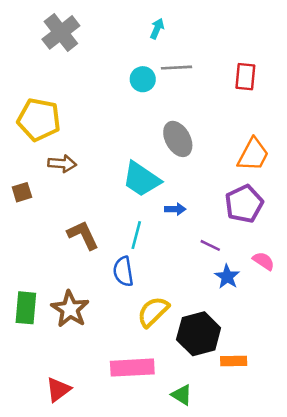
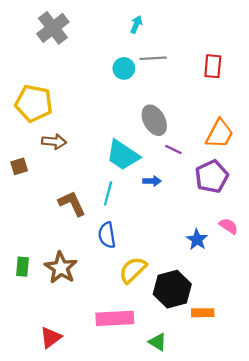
cyan line: (136, 235) -> (108, 193), moved
purple line: (210, 245) -> (173, 149), moved
green rectangle: (26, 308) -> (23, 267), size x0.7

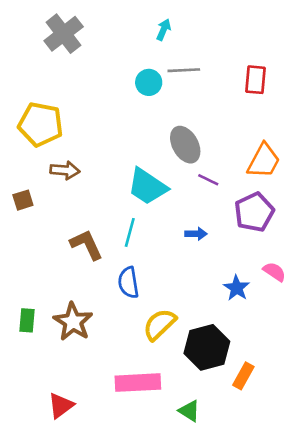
blue arrow: (152, 181) -> (196, 234), moved
orange rectangle: (203, 313) -> (243, 376), turned -60

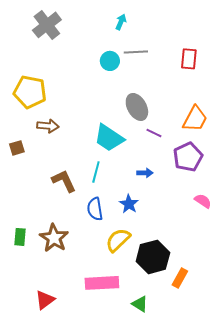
blue star: (237, 288) -> (129, 204), moved

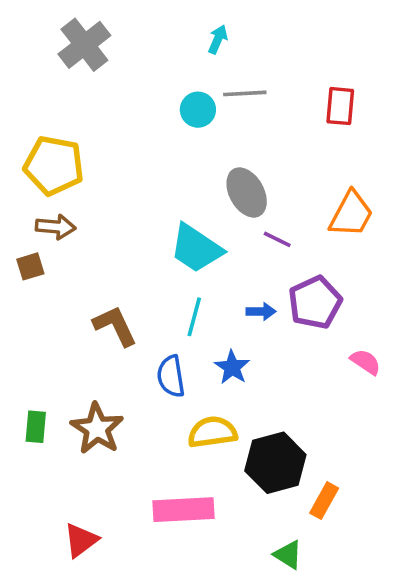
brown arrow: (48, 126) -> (56, 227), moved
purple pentagon: (188, 157) -> (315, 302), moved
cyan line: (96, 172) -> (194, 317), moved
yellow semicircle: (118, 240) -> (212, 432), turned 36
green triangle: (140, 304) -> (288, 555), moved

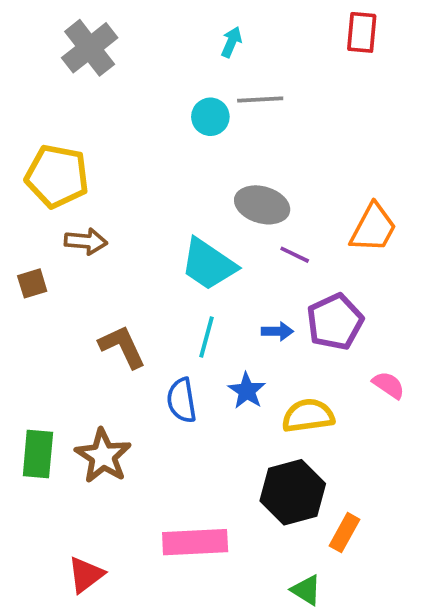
red rectangle: (340, 106) -> (362, 32), moved
gray ellipse: (247, 193) -> (262, 205), turned -45
brown arrow: (56, 227) -> (86, 241), moved
green rectangle: (36, 427) -> (38, 454), size x1.4
yellow semicircle: (212, 432) -> (308, 416), moved

